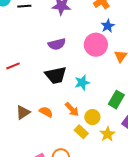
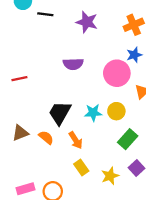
black trapezoid: (56, 75) -> (60, 113), moved, turned 120
yellow circle: (92, 117) -> (116, 111), moved

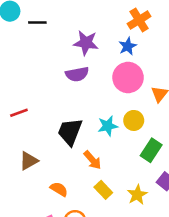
purple star: (87, 22) -> (86, 43), moved
blue star: (134, 55) -> (128, 46), moved
red line: (19, 79) -> (19, 113), moved
orange semicircle: (46, 137) -> (59, 189), moved

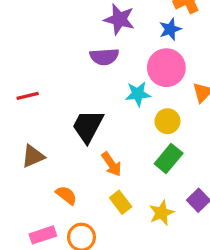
cyan star: (108, 126) -> (138, 94), moved
green rectangle: (151, 150) -> (169, 158), moved

